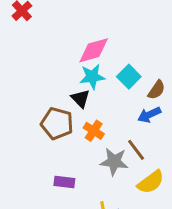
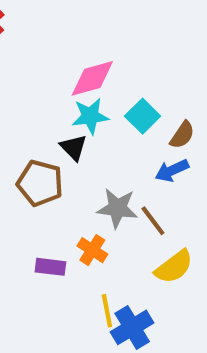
orange cross: (94, 131) -> (92, 250), moved
gray star: (114, 162) -> (117, 208), moved

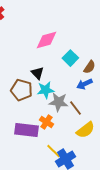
cyan star: (90, 116) -> (45, 90), moved
purple rectangle: (50, 267) -> (26, 130), size x1.6
yellow line: (107, 311) -> (53, 151), turned -35

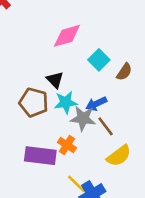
blue arrow: (84, 84) -> (96, 104), moved

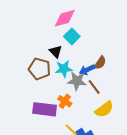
cyan square: (99, 60) -> (72, 36), moved
brown semicircle: (124, 72) -> (100, 63), moved

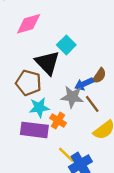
pink diamond: (65, 18) -> (29, 24), moved
black triangle: (56, 52) -> (47, 63), size x1.6
cyan star: (64, 69) -> (39, 108), moved

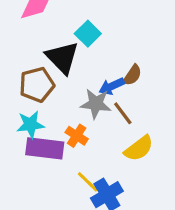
brown pentagon: (29, 83) -> (37, 85), turned -30
cyan star: (39, 108) -> (30, 124), moved

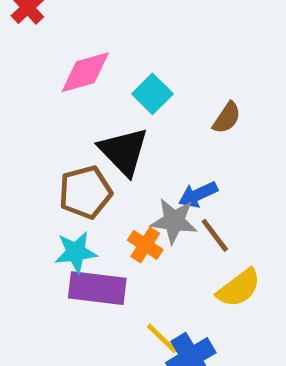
cyan square: (88, 34) -> (152, 94), moved
brown semicircle: (132, 75) -> (227, 118), moved
orange cross: (77, 136) -> (145, 245), moved

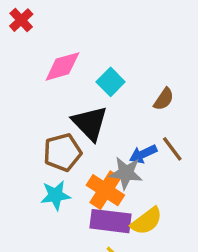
brown line: (215, 235) -> (172, 149), moved
orange cross: (145, 245) -> (105, 190), size x1.5
purple rectangle: (97, 288) -> (111, 221), moved
yellow semicircle: (239, 288) -> (147, 221), moved

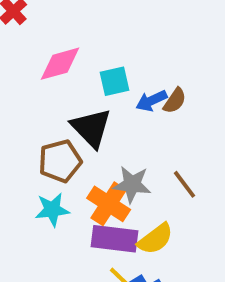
cyan square: (111, 82) -> (114, 81), turned 32
brown line: (172, 149) -> (185, 184), moved
blue arrow: (143, 154) -> (151, 101), moved

